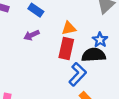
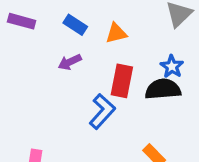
orange triangle: (69, 28) -> (116, 33), moved
blue L-shape: (78, 74) -> (102, 111), moved

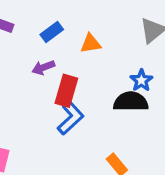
blue rectangle: (75, 25) -> (52, 32), turned -75
red rectangle: (122, 81) -> (66, 91), moved

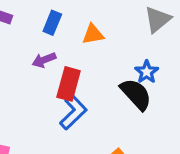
blue rectangle: (52, 32) -> (52, 23), turned -30
black semicircle: (131, 102) -> (136, 94), turned 48

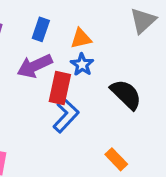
purple arrow: (44, 60) -> (35, 66), size x1.5
blue star: (147, 72) -> (82, 65), moved

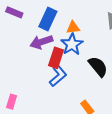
blue rectangle: (41, 29) -> (48, 19), size x1.5
blue star: (82, 65) -> (72, 44), size x1.5

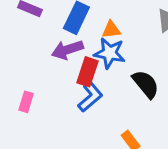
blue star: (72, 44) -> (110, 53), turned -30
pink rectangle: (12, 102) -> (26, 102), moved

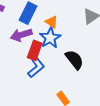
orange triangle: (111, 30) -> (52, 22), turned 40
blue star: (110, 53) -> (50, 38), turned 30

